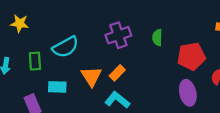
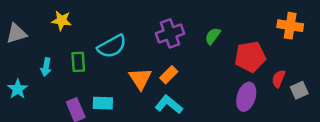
green semicircle: (157, 38) -> (213, 36), turned 35
cyan rectangle: (57, 87) -> (103, 103), moved
purple ellipse: (188, 93) -> (246, 97), turned 30

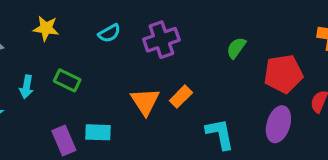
purple cross: (170, 33) -> (161, 40), moved
cyan semicircle: (112, 46) -> (109, 33), moved, size x0.6
green rectangle: (78, 62) -> (67, 80), turned -60
cyan L-shape: (169, 104) -> (220, 134), moved, turned 40

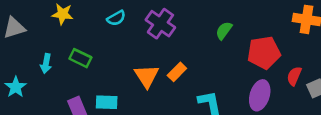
purple cross: (161, 40) -> (160, 24), turned -36

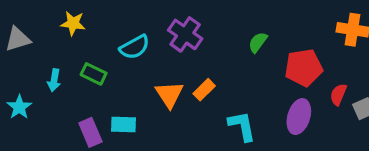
cyan semicircle: (116, 18) -> (135, 47), moved, size x1.4

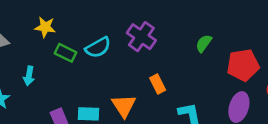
green rectangle: (94, 74) -> (65, 53), moved
orange rectangle: (204, 90) -> (158, 84), turned -72
orange triangle: (169, 94) -> (124, 106), moved

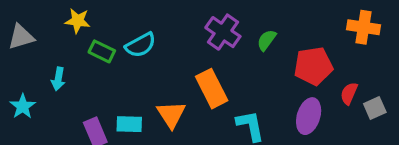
purple cross: (141, 37) -> (223, 32), moved
orange rectangle: (158, 84) -> (212, 89), size x1.6

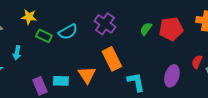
purple cross: (223, 32) -> (105, 24), moved
red pentagon: (313, 66) -> (171, 29), moved

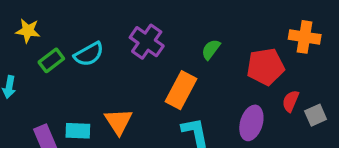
red pentagon: (171, 29) -> (266, 67), moved
green rectangle: (44, 36) -> (51, 60), turned -63
orange rectangle: (112, 59) -> (181, 90), moved, turned 55

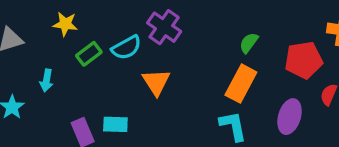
purple cross: (147, 42) -> (164, 27), moved
orange rectangle: (181, 90) -> (241, 84), moved
orange triangle: (119, 121) -> (156, 82), moved

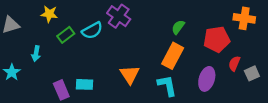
orange triangle: (156, 82) -> (130, 75), moved

